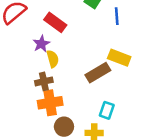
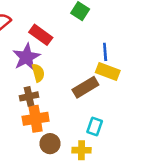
blue line: (117, 16) -> (105, 52), moved
purple star: (41, 44) -> (26, 57), size x1.5

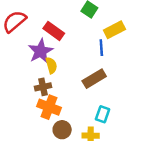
blue line: (105, 52) -> (101, 48), moved
yellow rectangle: (108, 72) -> (114, 30), moved, turned -48
orange cross: (36, 119) -> (49, 107), turned 30

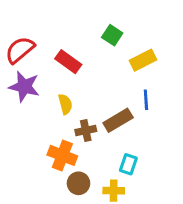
blue line: (101, 48) -> (146, 100), moved
purple star: (41, 51) -> (24, 87), moved, turned -30
brown cross: (43, 87) -> (86, 131), moved

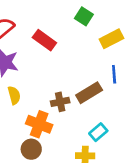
yellow semicircle: (65, 104) -> (14, 95), moved
cyan rectangle: (128, 164) -> (98, 132), turned 30
brown circle: (78, 183) -> (31, 149), moved

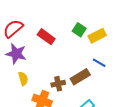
green square: (84, 16) -> (79, 30), moved
blue line: (114, 74) -> (99, 63), turned -56

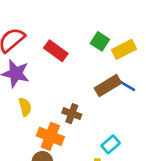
brown rectangle: (80, 77) -> (108, 86), moved
brown cross: (58, 84) -> (72, 114), turned 32

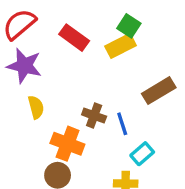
yellow rectangle: (124, 49) -> (121, 46), moved
brown rectangle: (108, 86) -> (159, 91), moved
blue line: (127, 86) -> (122, 124), moved, turned 42

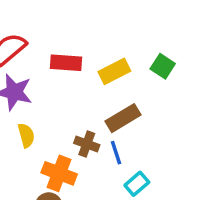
green square: (129, 26) -> (163, 66), moved
red rectangle: (74, 38) -> (66, 63), turned -32
brown rectangle: (159, 91) -> (123, 118), moved

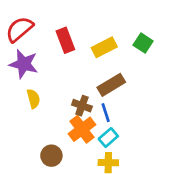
red rectangle: (66, 63) -> (65, 40), turned 65
orange cross: (59, 173) -> (82, 129), moved, turned 32
cyan rectangle: (137, 184) -> (108, 138), moved

